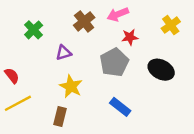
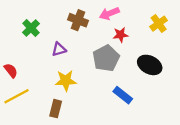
brown cross: (84, 21) -> (78, 20), turned -30
yellow star: (71, 86) -> (66, 81), turned -30
blue rectangle: (120, 107) -> (123, 95), moved

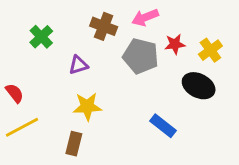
yellow cross: (159, 24) -> (210, 50), moved
red star: (121, 35) -> (175, 44), moved
gray pentagon: (106, 58) -> (141, 56), moved, turned -30

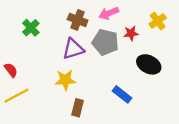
yellow cross: (210, 50) -> (158, 21), moved
purple triangle: (78, 65) -> (73, 49), moved, size x1.5
brown rectangle: (74, 144) -> (78, 108), moved

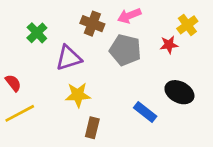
red star: (131, 33) -> (169, 45), moved
purple triangle: (73, 49) -> (69, 58), moved
black ellipse: (149, 64) -> (179, 92), moved

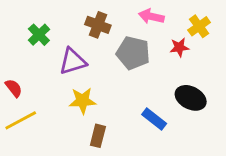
pink arrow: (129, 16) -> (151, 16), moved, turned 35

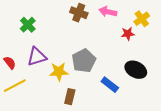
brown cross: (98, 25) -> (79, 13), moved
gray pentagon: (133, 53) -> (84, 61), moved, turned 30
purple triangle: (73, 61) -> (37, 57), moved

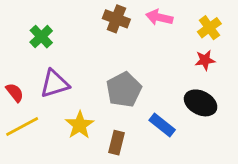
red star: (128, 34) -> (205, 60), moved
yellow star: (59, 72) -> (80, 125), moved, turned -30
brown rectangle: (70, 97) -> (116, 143), moved

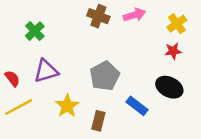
pink arrow: (159, 17) -> (134, 15), turned 150

